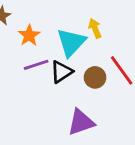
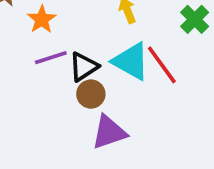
cyan triangle: (71, 42) -> (131, 61), moved, turned -44
brown circle: (95, 77) -> (91, 94), moved

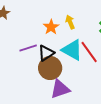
orange star: (42, 19) -> (51, 27), moved
brown circle: (91, 94) -> (50, 68), size x1.5

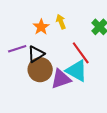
cyan triangle: (72, 50) -> (77, 71), moved
purple triangle: (60, 89) -> (61, 79), moved

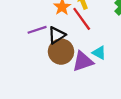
red line: (81, 53) -> (82, 19), moved
cyan triangle: (77, 71) -> (99, 53), size x0.6

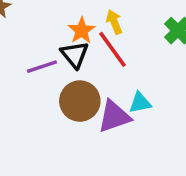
black triangle: (57, 35) -> (75, 55), moved, turned -36
cyan triangle: (99, 53) -> (140, 103), turned -40

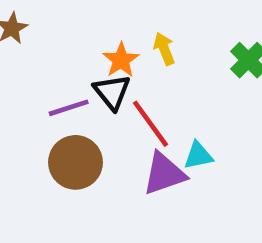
red line: (113, 49) -> (151, 124), moved
brown circle: (80, 101) -> (75, 162), moved

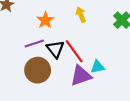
orange star: (121, 60) -> (45, 20), moved
black triangle: (112, 92) -> (55, 49), moved

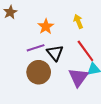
red line: (74, 51) -> (85, 51), moved
purple triangle: (81, 76) -> (78, 77), turned -35

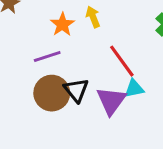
yellow arrow: (78, 21) -> (93, 17), moved
black triangle: (55, 53) -> (76, 90), moved

